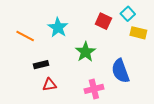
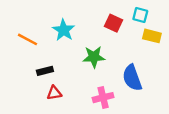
cyan square: (128, 14) -> (140, 15), turned -32
green star: (85, 52) -> (94, 57), turned 30

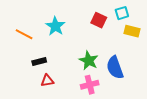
cyan square: (140, 15) -> (122, 13), turned -32
green star: (94, 57) -> (89, 60), moved, turned 30

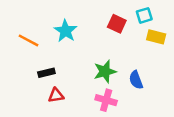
green star: (89, 60) -> (105, 71), turned 30
blue semicircle: (115, 68) -> (136, 80), size x0.7
pink cross: (90, 85) -> (106, 100), turned 30

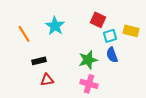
cyan square: (144, 15) -> (110, 36), moved
orange line: (29, 40) -> (24, 34), turned 30
blue semicircle: (136, 80) -> (112, 55), moved

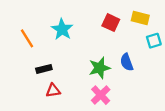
yellow rectangle: (131, 31) -> (140, 18), moved
cyan square: (110, 36) -> (154, 41), moved
pink cross: (89, 84) -> (101, 95), turned 30

